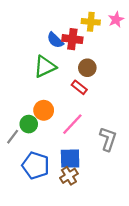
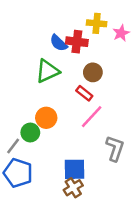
pink star: (116, 20) -> (121, 33), moved
pink line: (72, 124) -> (92, 117), moved
blue pentagon: (36, 165) -> (18, 173), moved

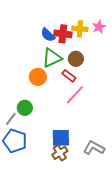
yellow cross: (97, 23) -> (80, 29), moved
green triangle: (47, 71) -> (52, 58), moved
orange circle: (46, 118) -> (38, 77), moved
gray L-shape: (115, 148) -> (94, 148), moved, turned -80

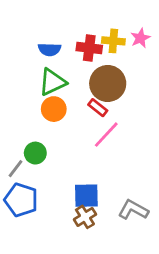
blue semicircle: (48, 35) -> (49, 49), moved, turned -42
green triangle: (52, 58) -> (52, 82), moved
brown circle: (76, 59) -> (108, 83), size x1.6

